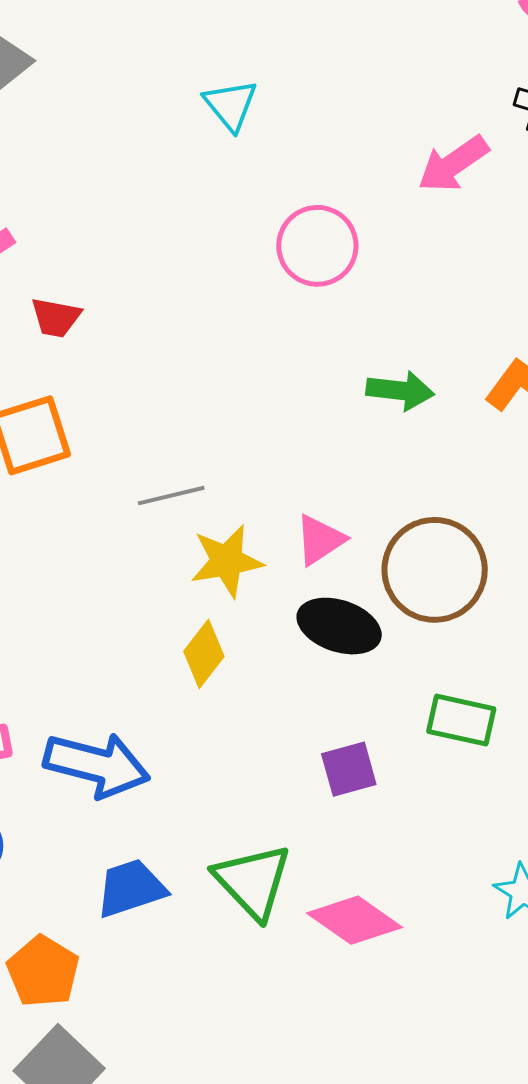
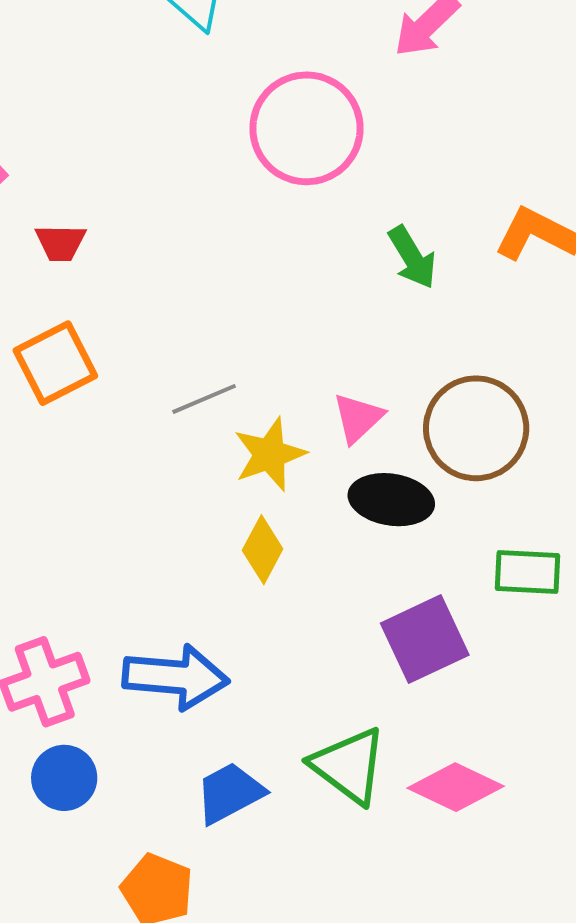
pink circle: (317, 246) -> (307, 128), size x1.4
green arrow: (400, 391) -> (412, 257), turned 62
purple square: (349, 769) -> (425, 639), size x1.5

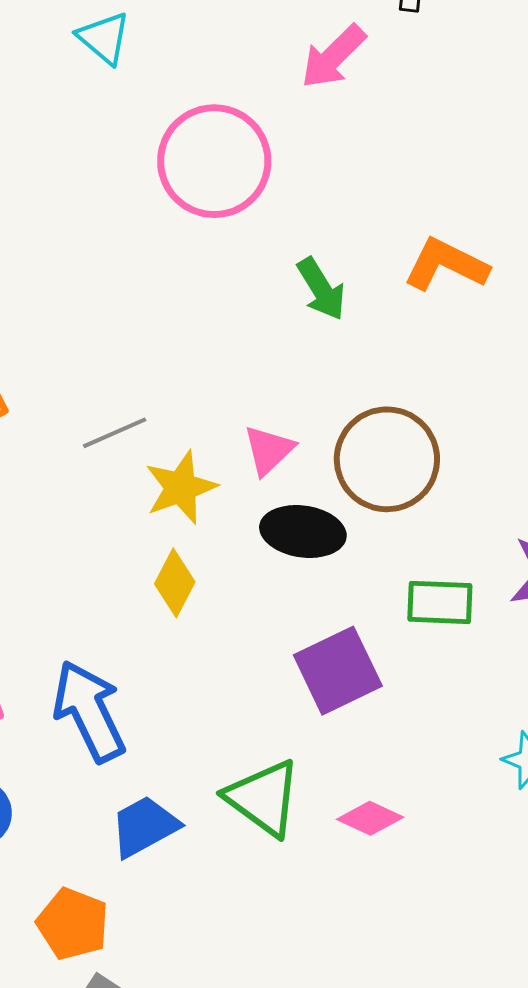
blue arrow: (176, 677) -> (89, 711), turned -120
pink diamond: (456, 787) -> (370, 818), size x0.7

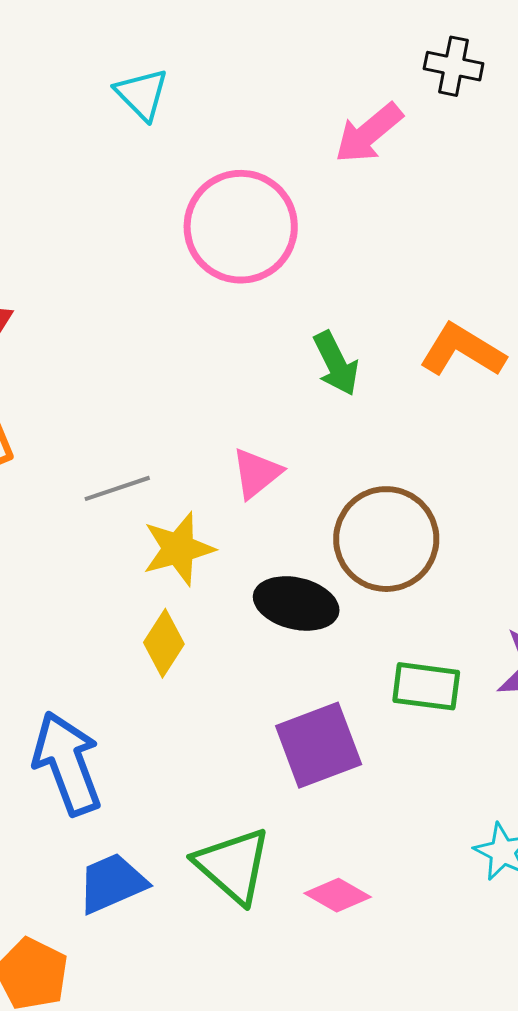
pink triangle: (269, 450) -> (257, 473), moved

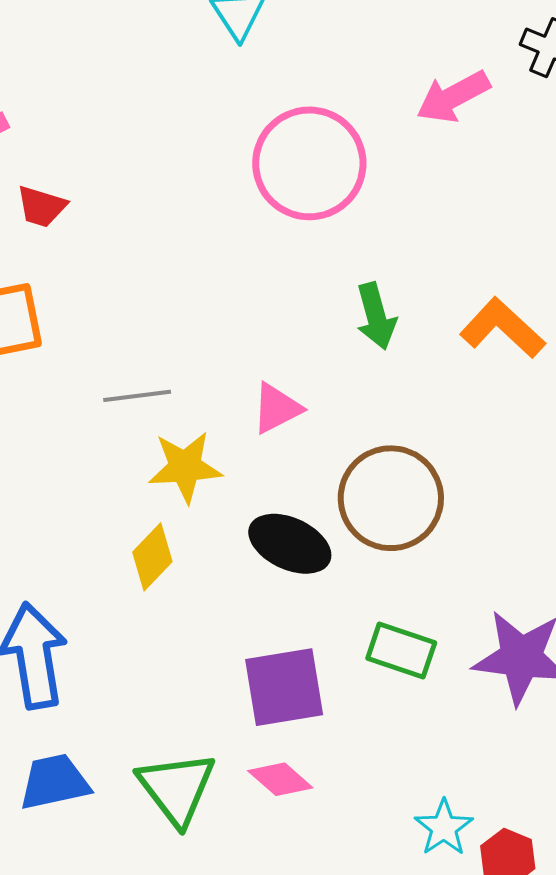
pink diamond: (338, 895) -> (280, 779), moved

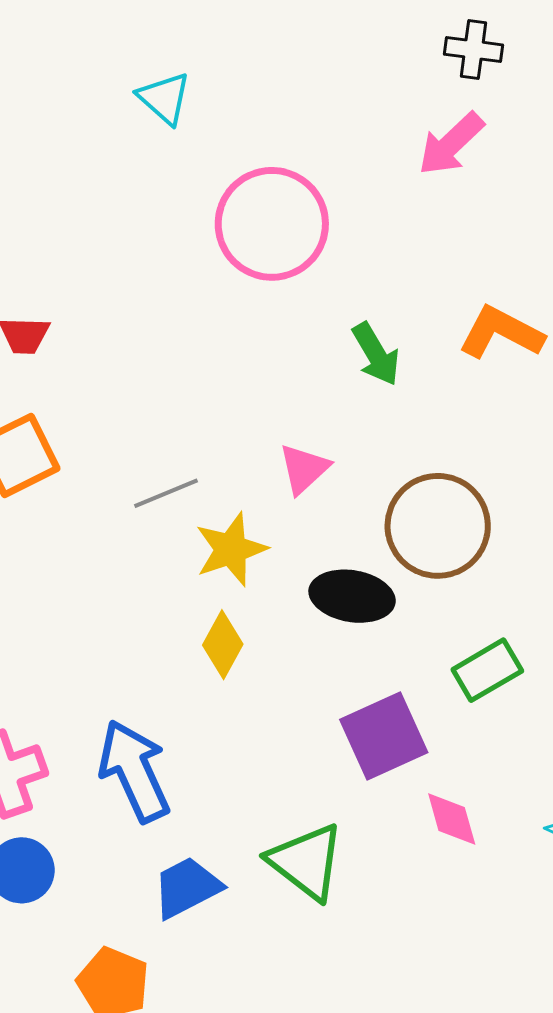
pink arrow: (453, 97) -> (451, 144), moved
green rectangle: (401, 650) -> (487, 670), turned -34
pink diamond: (280, 779) -> (452, 819), moved, turned 48

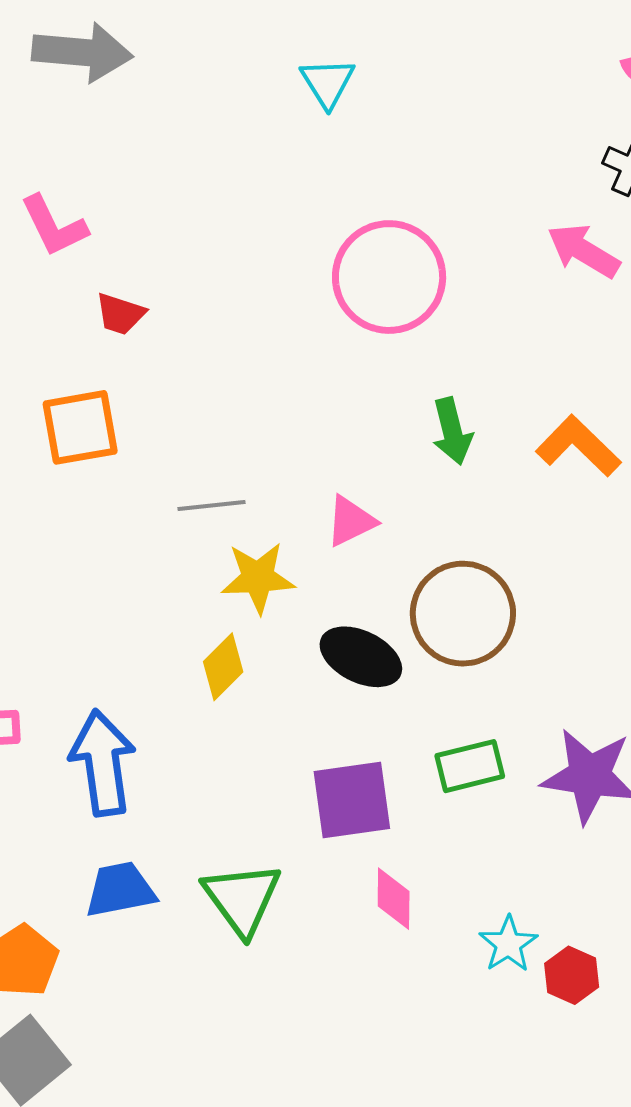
cyan triangle: (164, 98) -> (327, 83), moved
pink arrow: (451, 144) -> (584, 251), turned 58

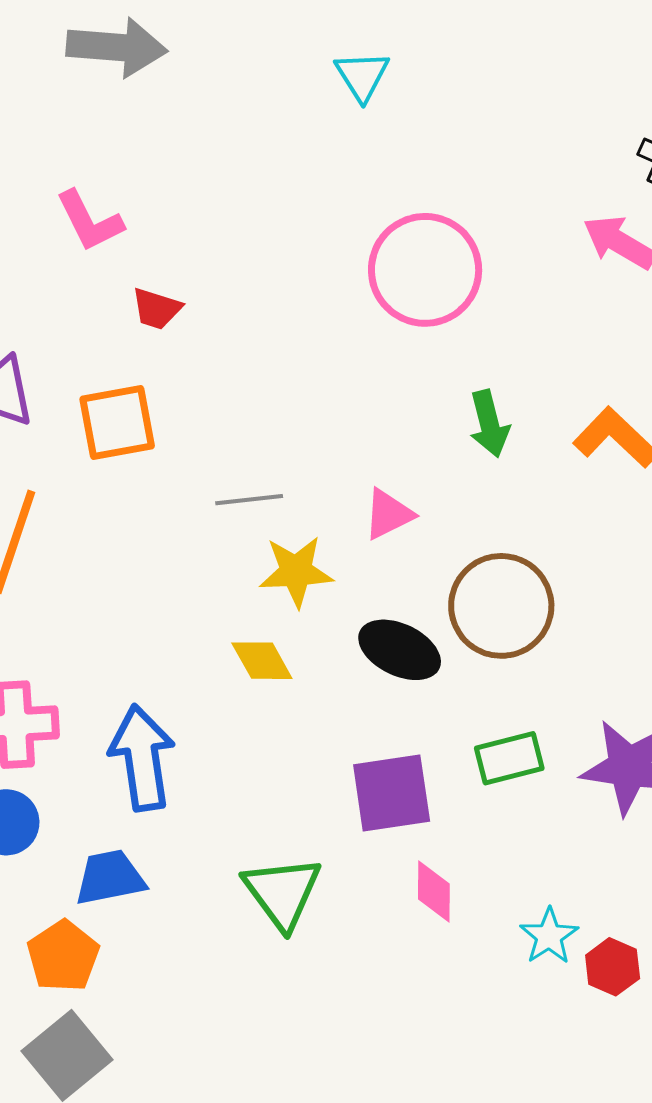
yellow diamond: (223, 667) -> (262, 661), turned -74
blue trapezoid: (120, 890) -> (110, 878), moved

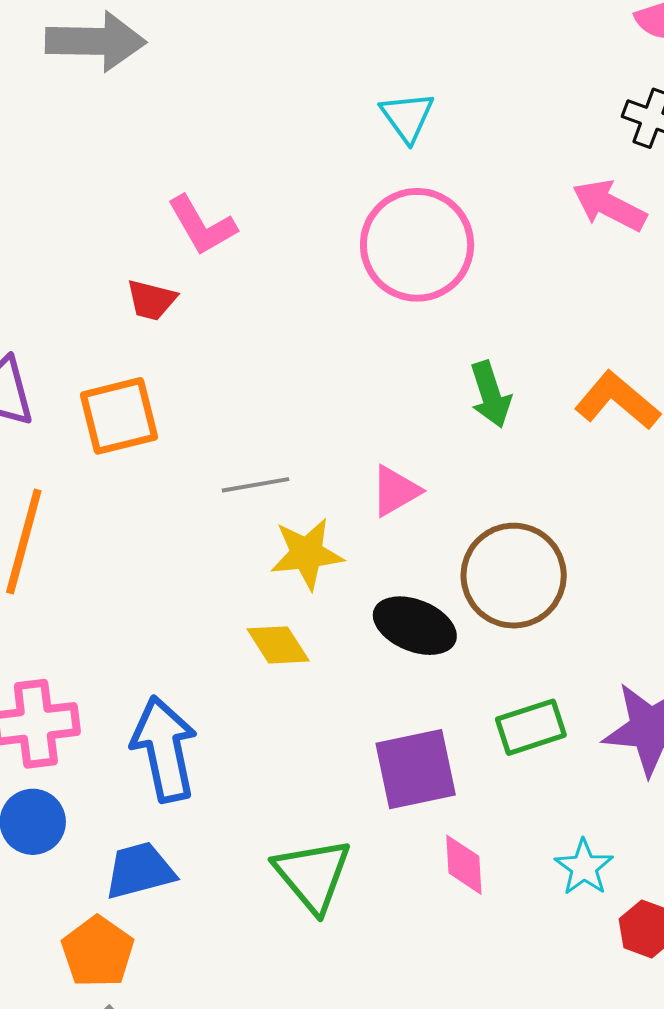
cyan triangle: (362, 76) -> (407, 117), moved
pink L-shape: (90, 221) -> (202, 225), moved
cyan star: (549, 936) -> (584, 867), moved

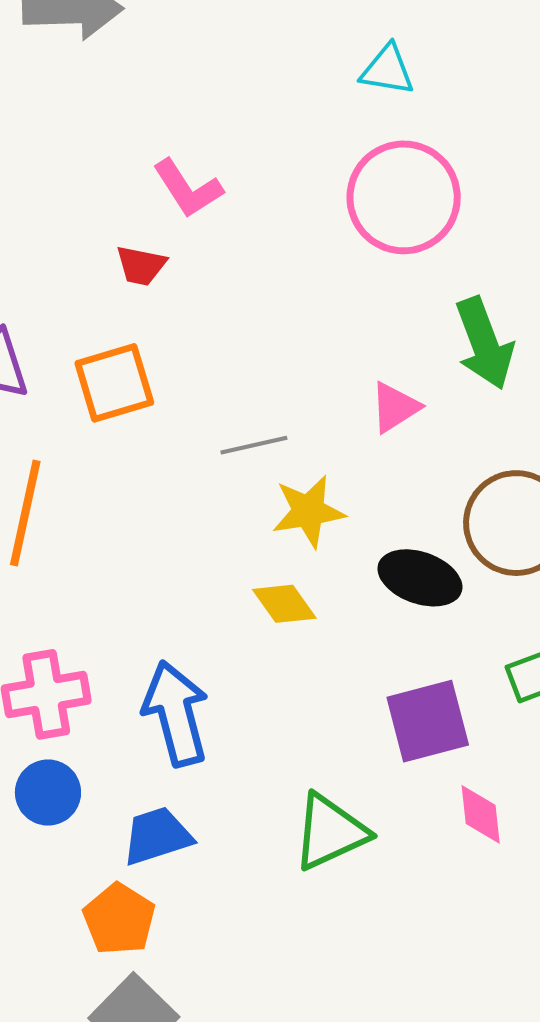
cyan triangle: (407, 117) -> (387, 70), turned -42
green arrow: (491, 394) -> (484, 343), size x1.4
pink triangle: (395, 491) -> (395, 407), moved
green triangle: (313, 875) -> (330, 832), turned 48

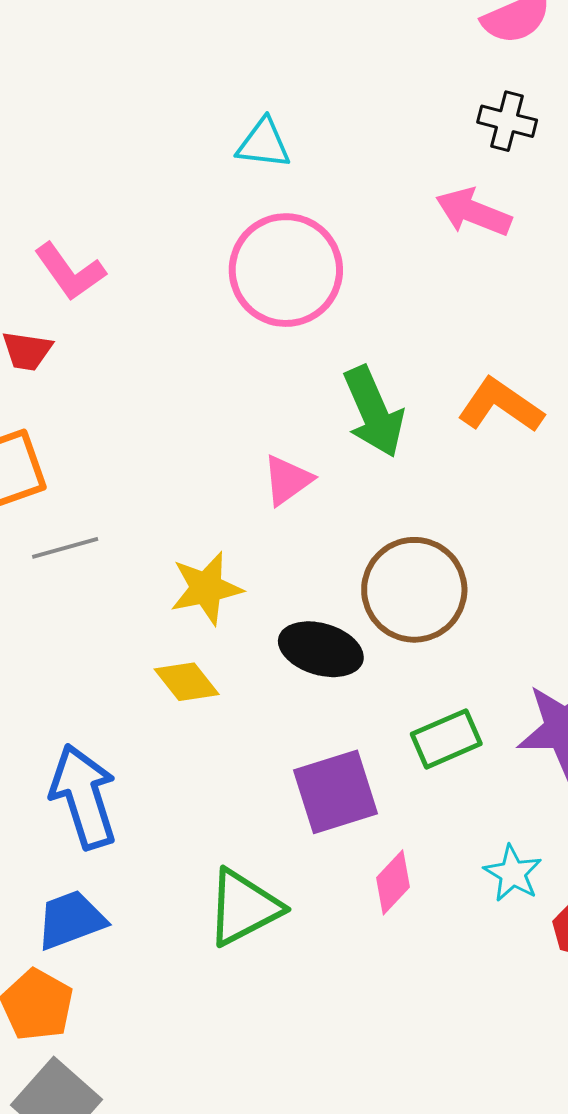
gray line: (254, 445) -> (65, 548), moved
pink diamond: (481, 814) -> (393, 882), turned 52

